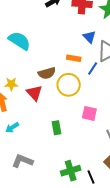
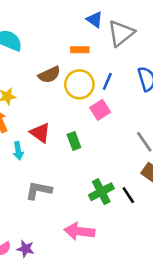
blue line: (93, 68) -> (107, 81), moved
red triangle: (34, 93) -> (40, 133), moved
pink square: (89, 113) -> (100, 110), moved, turned -35
cyan arrow: (12, 128) -> (18, 151), turned -56

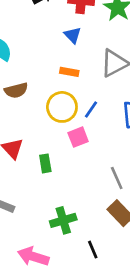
blue triangle: (95, 20) -> (73, 35), moved
brown semicircle: (49, 75) -> (16, 90), moved
black line: (128, 195) -> (93, 250), moved

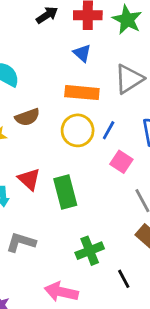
orange rectangle: (69, 72) -> (82, 93), size x1.6
pink square: (78, 137) -> (121, 162), moved, turned -30
green rectangle: (45, 163) -> (65, 192), size x1.6

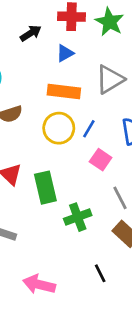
black arrow: (47, 15) -> (31, 33), moved
blue triangle: (82, 53) -> (65, 53), turned 48
green cross: (90, 251) -> (78, 217), moved

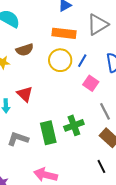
green rectangle: (45, 188) -> (48, 133), moved
black line: (100, 273) -> (101, 166), moved

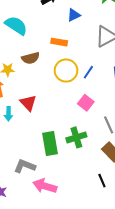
orange rectangle: (64, 33) -> (59, 42), moved, size x0.7
pink square: (91, 83) -> (86, 103), moved
gray L-shape: (18, 139) -> (25, 166), moved

